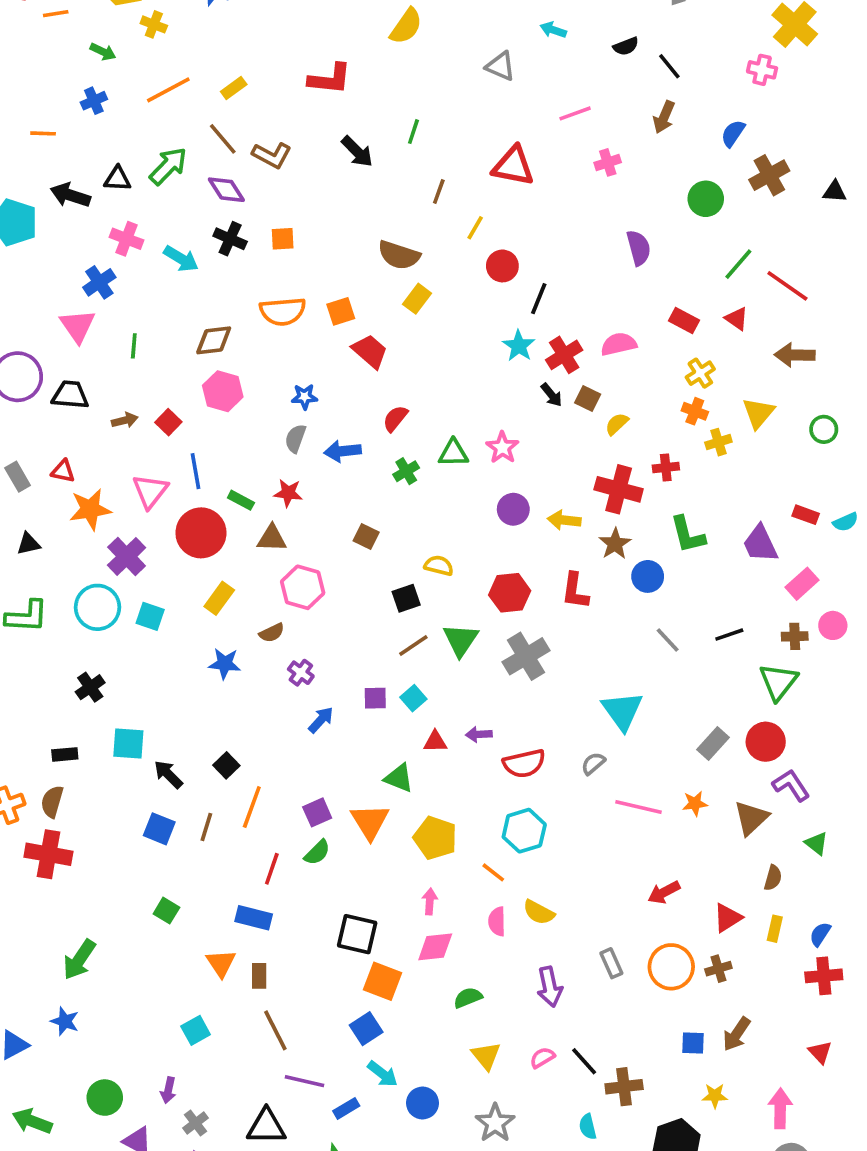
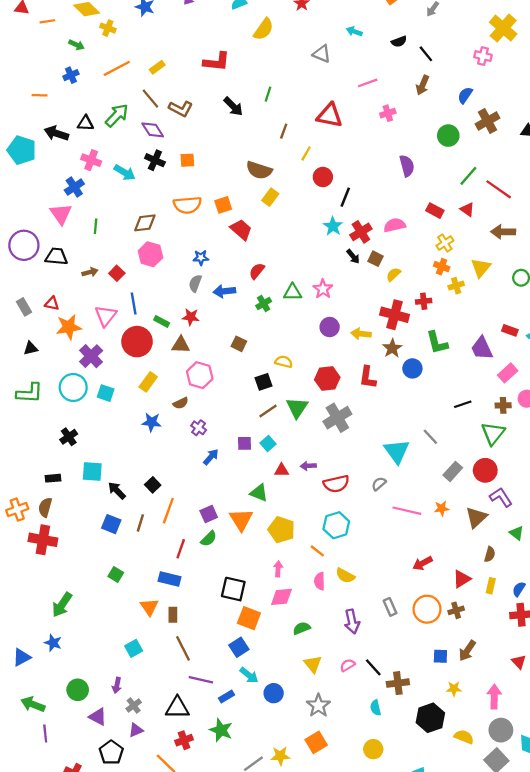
gray line: (668, 640) -> (430, 437), moved

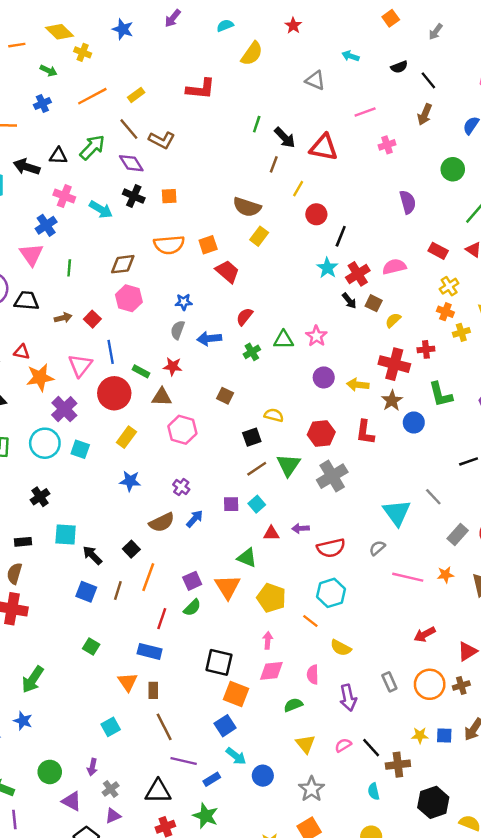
black arrow: (233, 106) -> (285, 138), moved
brown semicircle: (181, 403) -> (162, 522), moved, size x1.5
pink semicircle: (320, 581) -> (313, 675), moved
yellow star: (454, 689) -> (420, 735), moved

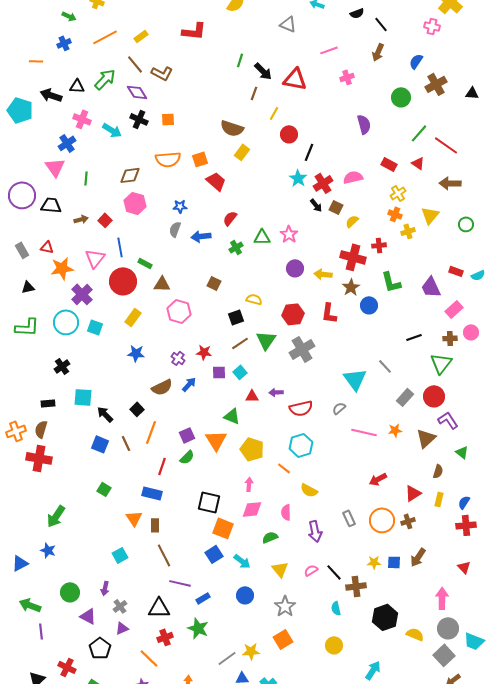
red star: (173, 366) -> (204, 352), moved
brown line: (118, 591) -> (126, 443), turned -42
cyan arrow: (236, 756) -> (242, 561), moved

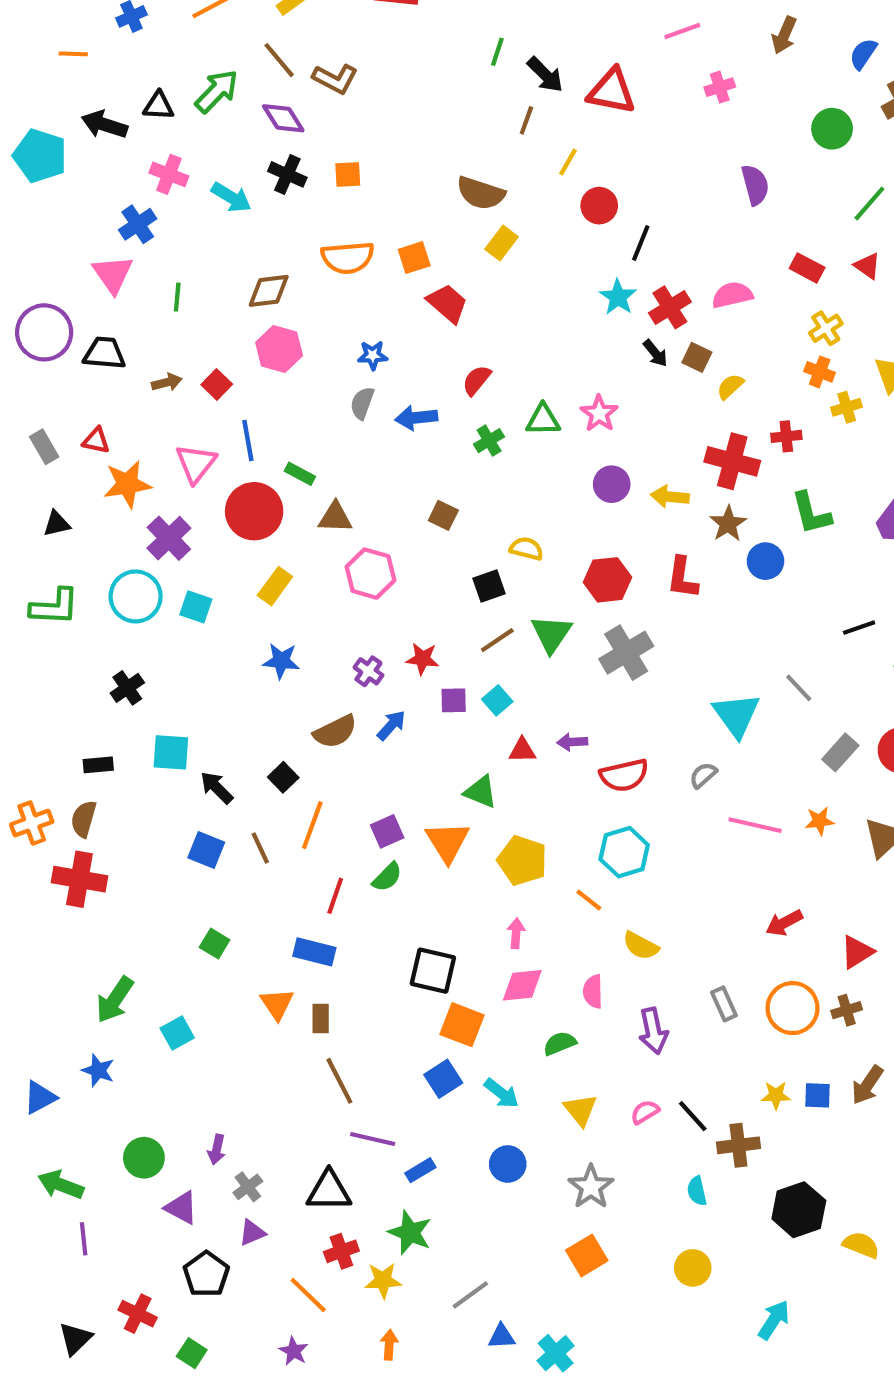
cyan square: (120, 555) -> (177, 1033), moved
yellow star: (251, 651) -> (383, 1280), moved

